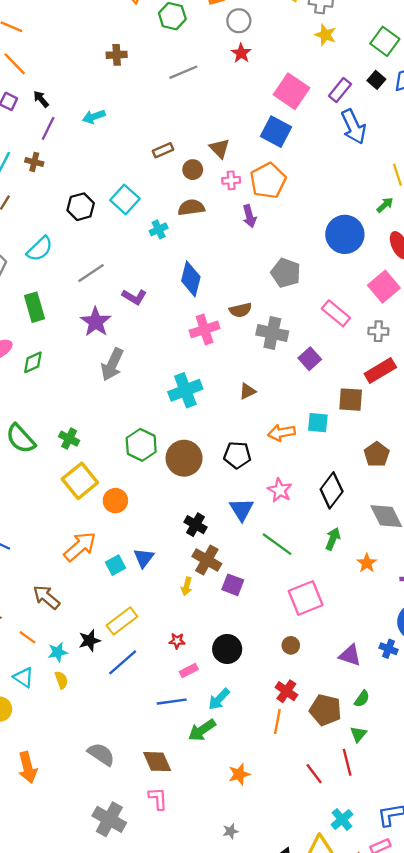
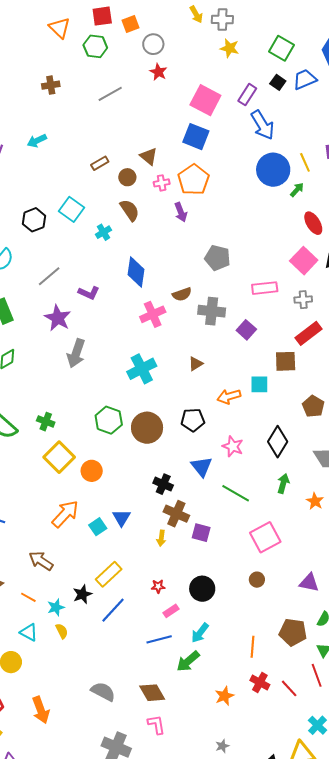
brown semicircle: (191, 208) -> (130, 210), turned 70
blue circle: (345, 234) -> (273, 170), moved
pink rectangle: (336, 313) -> (265, 288), turned -40
red cross: (286, 691) -> (260, 683), moved

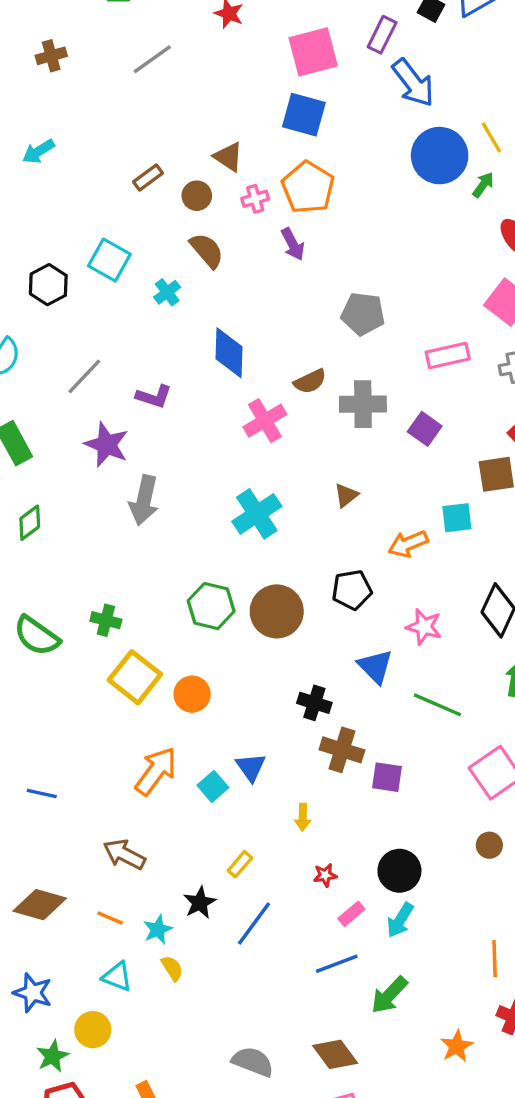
pink square: (205, 100) -> (313, 52), turned -36
yellow arrow: (161, 538) -> (303, 817), moved
yellow rectangle: (109, 574) -> (240, 864), size x0.6
cyan arrow: (200, 633) -> (400, 920), moved

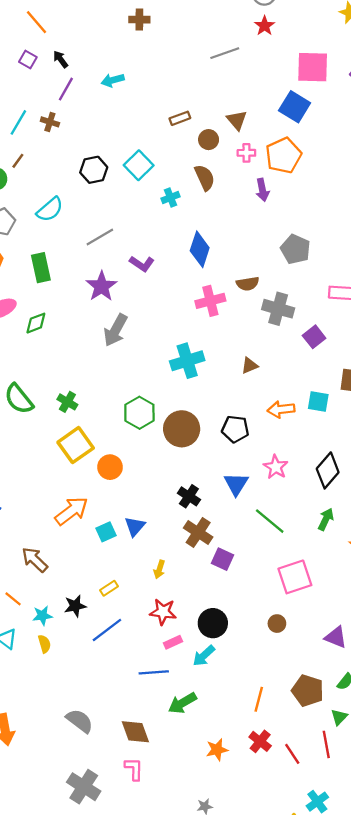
gray line: (152, 59) -> (225, 53), moved
red star: (325, 875) -> (163, 612), size x1.6

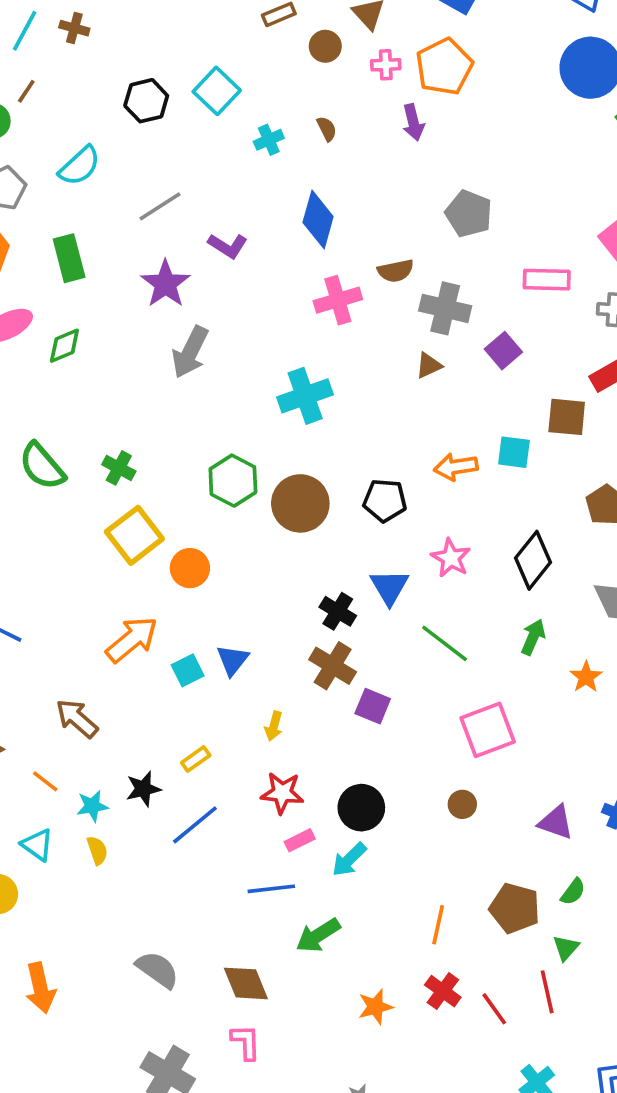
brown semicircle: (205, 178) -> (327, 129), moved, size x0.6
brown triangle: (250, 366) -> (429, 365), moved
black cross: (189, 496) -> (338, 611), moved

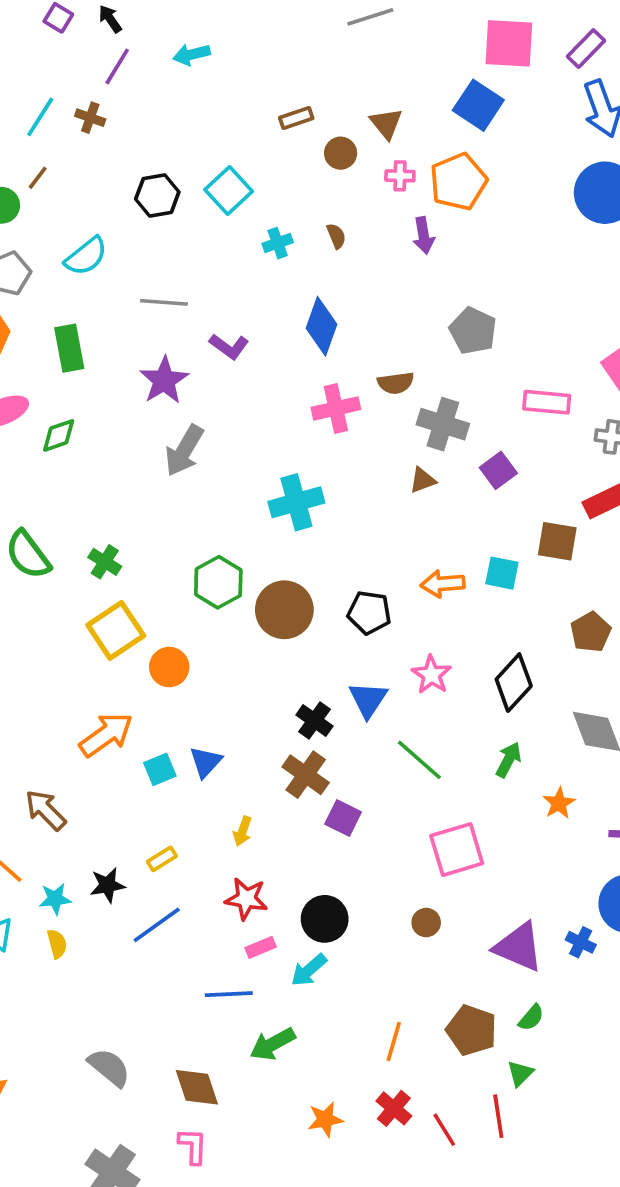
gray line: (160, 206) -> (164, 302), turned 33
purple triangle: (556, 822) -> (519, 947), size x1.4

